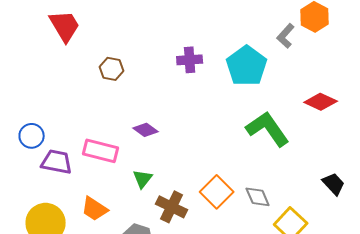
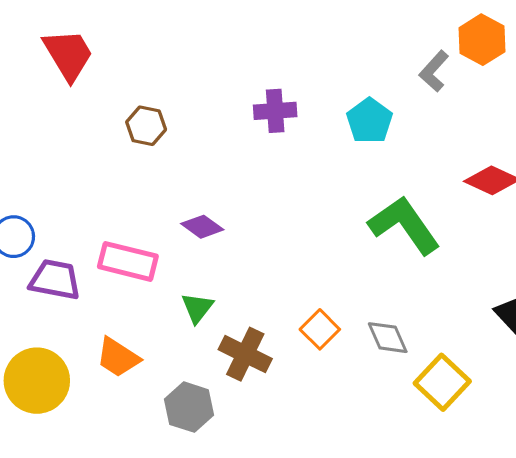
cyan pentagon: (247, 66) -> (369, 121), size x0.7
orange square: (217, 192) -> (320, 329), size x0.7

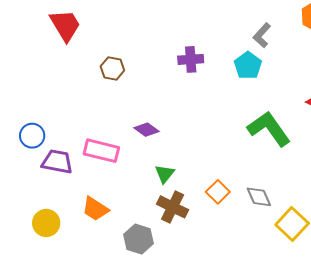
gray L-shape: (434, 71) -> (262, 35), moved
green triangle: (197, 308) -> (165, 174), moved
yellow circle: (37, 381) -> (46, 223), size x0.7

